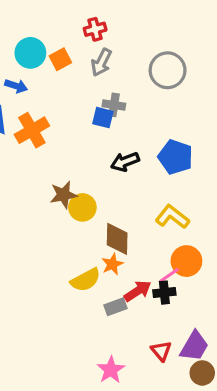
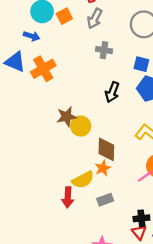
blue square: (103, 118) -> (141, 64), moved
black arrow: (125, 162) -> (112, 92), turned -48
red arrow: (138, 291) -> (68, 197), moved, turned 126
black cross: (164, 293) -> (141, 218), moved

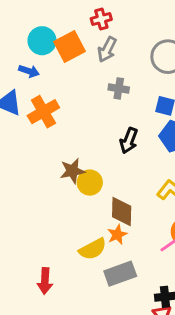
orange square: (64, 16) -> (70, 47), size x1.5
red arrow: (68, 197) -> (45, 281), moved
gray rectangle: (105, 200) -> (120, 274), size x1.5

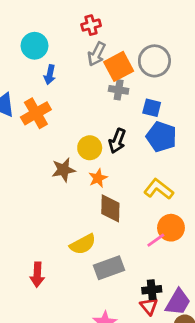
orange square: (70, 47) -> (119, 66), moved
blue arrow: (29, 71) -> (50, 75), moved, turned 84
gray cross: (119, 88) -> (119, 90), moved
yellow circle: (90, 183) -> (90, 148), moved
orange star: (117, 235) -> (98, 178), moved

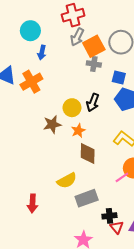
red cross: (91, 25) -> (73, 15), size x1.5
black cross: (152, 290) -> (109, 216), moved

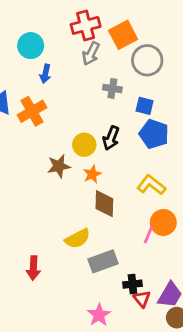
orange square: (94, 46) -> (123, 35), moved
pink line: (122, 177) -> (149, 235), turned -32

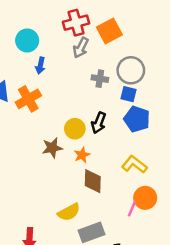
gray circle: (147, 60) -> (131, 70), moved

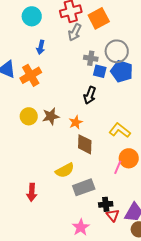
cyan circle: (27, 40) -> (32, 16), moved
blue square: (128, 94) -> (100, 71), moved
blue pentagon: (137, 119) -> (122, 71), moved
yellow circle: (75, 129) -> (29, 116), moved

